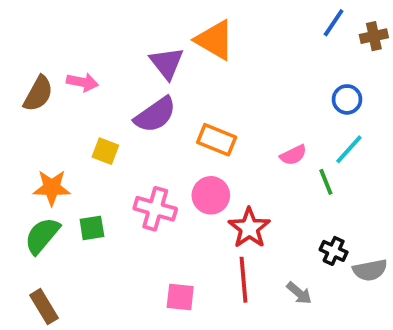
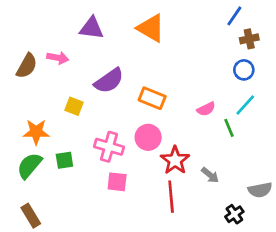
brown cross: (374, 36) -> (249, 39), moved
purple triangle: (167, 63) -> (91, 28), moved, turned -45
black cross: (334, 251) -> (234, 214), moved, turned 30
gray arrow: (299, 293) -> (210, 175), moved
pink square: (180, 297) -> (117, 182), moved

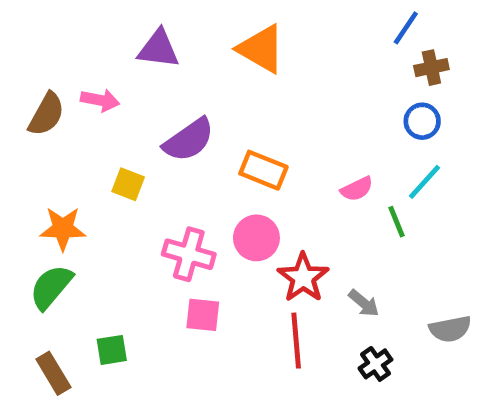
green square: (64, 160) -> (112, 350), moved
black cross: (234, 214) -> (375, 364), moved

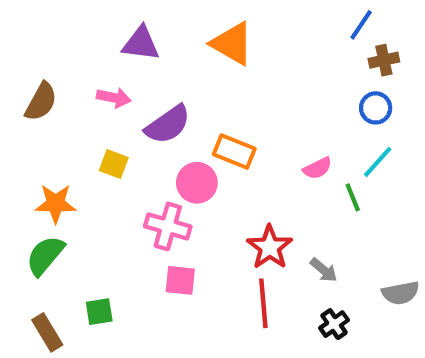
pink arrow: (100, 100) -> (114, 98), moved
pink circle: (256, 238) -> (197, 183), moved

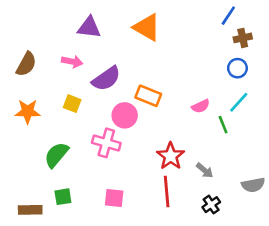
orange star: (56, 204) -> (28, 111), moved
green semicircle: (45, 255) -> (56, 155), moved
pink square: (180, 280) -> (114, 198), moved
brown rectangle: (47, 332) -> (30, 210), turned -60

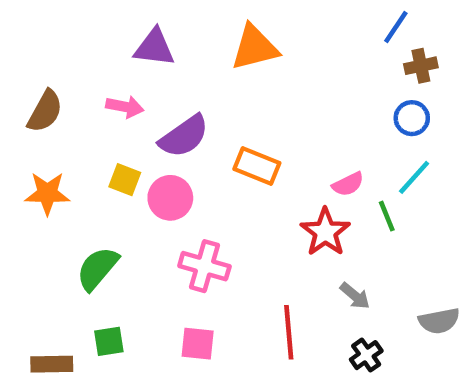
orange triangle: (147, 27) -> (255, 47), turned -44
pink circle: (125, 115) -> (170, 198), moved
pink cross: (106, 143) -> (204, 266), moved
red star: (171, 156) -> (325, 232), moved

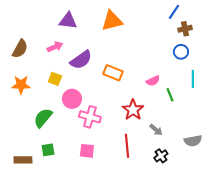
pink arrow: (125, 107) -> (55, 47), turned -35
cyan line: (414, 177) -> (193, 79), moved, turned -42
pink circle: (170, 198) -> (72, 99), moved
red star: (325, 232) -> (133, 110), moved

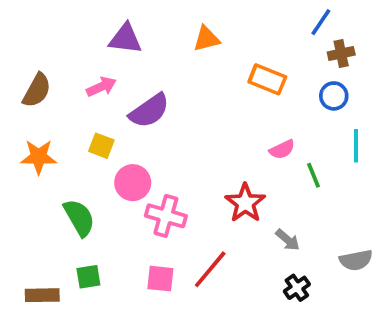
orange triangle: (112, 21) -> (206, 39), size x0.7
orange rectangle: (113, 73) -> (267, 79), moved
green semicircle: (43, 118) -> (79, 218), turned 110
red line: (127, 146) -> (210, 269), moved, turned 45

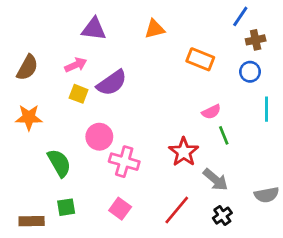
yellow square: (101, 146) -> (79, 94), moved
green line: (313, 175) -> (224, 135), moved
gray arrow: (288, 240) -> (215, 180), size x1.4
red line: (210, 269) -> (177, 210), moved
pink square: (160, 279) -> (120, 209), turned 30

